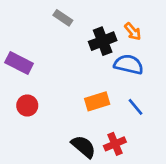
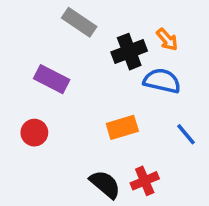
gray rectangle: (63, 18) -> (79, 22), size x1.4
purple rectangle: (19, 63) -> (52, 79), moved
blue line: (135, 107) -> (186, 134), moved

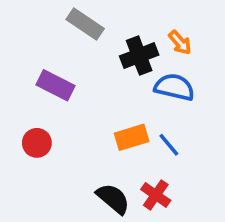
blue line: (186, 134) -> (169, 145), moved
red cross: (145, 181) -> (156, 195), turned -32

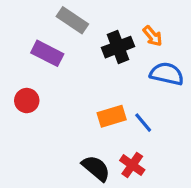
purple rectangle: (55, 85) -> (47, 53), moved
blue semicircle: (174, 87) -> (167, 74), moved
red circle: (37, 143) -> (27, 101), moved

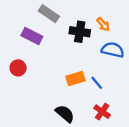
black cross: (118, 47) -> (80, 32), turned 30
red cross: (132, 165) -> (102, 112), moved

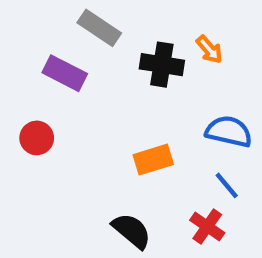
blue semicircle: (113, 50) -> (229, 131), moved
blue line: (97, 83) -> (227, 185), moved

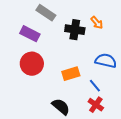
red circle: (37, 138) -> (32, 64), moved, size x1.5
blue line: (227, 185) -> (95, 86), moved

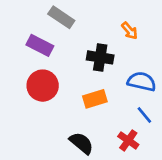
black cross: (75, 30) -> (100, 57), moved
blue line: (95, 86) -> (144, 115), moved

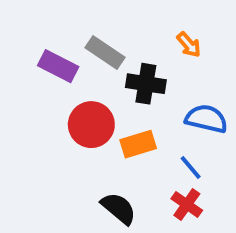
gray rectangle: (61, 17) -> (105, 52), moved
red circle: (43, 86) -> (91, 125), moved
blue line: (144, 115) -> (191, 167), moved

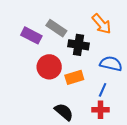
orange arrow: (189, 45) -> (102, 24), size x1.5
blue line: (191, 167) -> (103, 90), turned 64
red cross: (187, 204) -> (100, 110), turned -35

